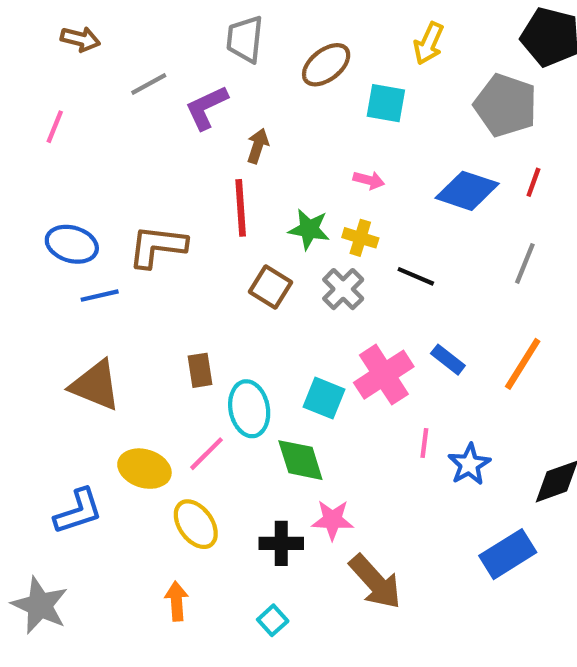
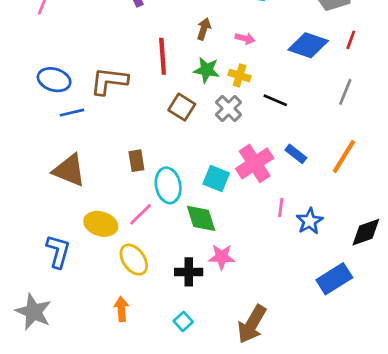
brown arrow: (258, 146) -> (204, 29), moved
blue L-shape: (78, 511) -> (58, 251), turned -56
brown arrow: (375, 582) -> (252, 324), moved, turned 72

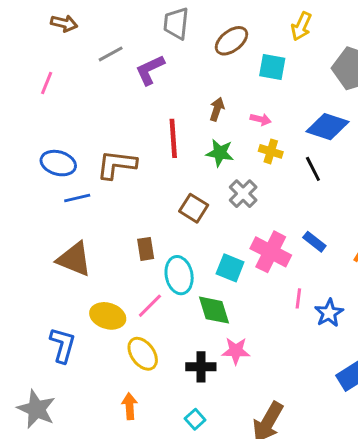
yellow cross: (240, 76) -> (271, 151), moved
black line: (275, 100) -> (313, 169), moved, turned 40
brown square: (182, 107) -> (194, 208), moved
pink cross: (255, 163) -> (271, 252), turned -30

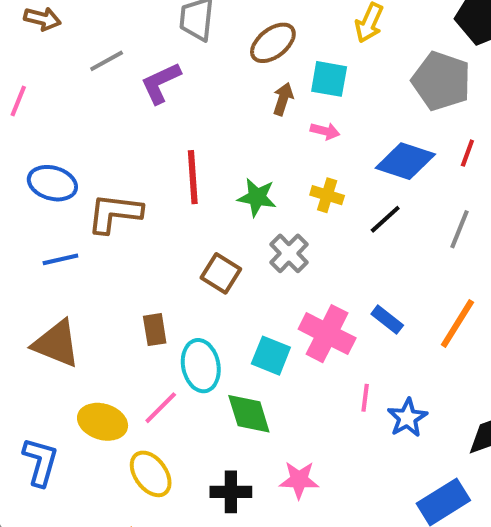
brown arrow: (217, 109) -> (283, 99), moved
pink arrow: (261, 119) -> (325, 131), moved
blue ellipse: (58, 163) -> (52, 183), moved
black line: (313, 169) -> (385, 219), turned 75
pink star: (236, 351) -> (299, 480), moved

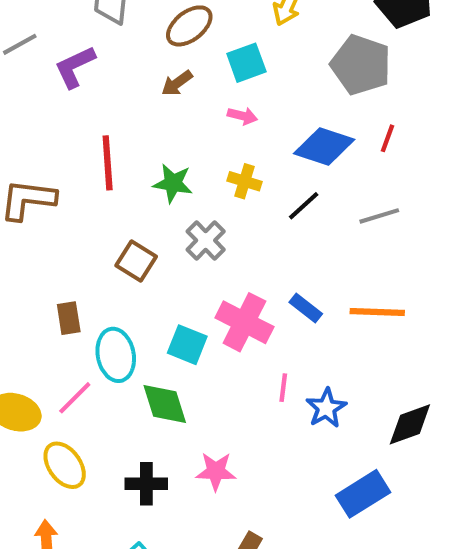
cyan square: (329, 79) -> (246, 63), turned -30
brown arrow: (283, 99) -> (177, 83), moved, turned -144
gray line: (459, 229) -> (379, 216), turned 51
orange line: (457, 324) -> (377, 312), turned 60

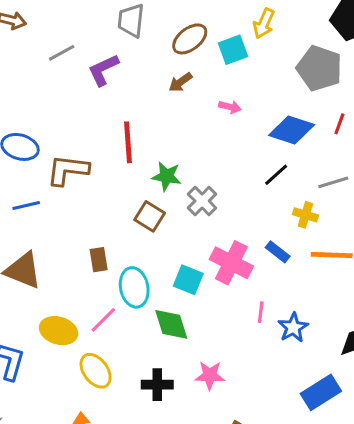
cyan square: (246, 63) -> (233, 50), moved
yellow cross: (244, 181) -> (305, 215), moved
green star: (173, 183) -> (167, 176), moved

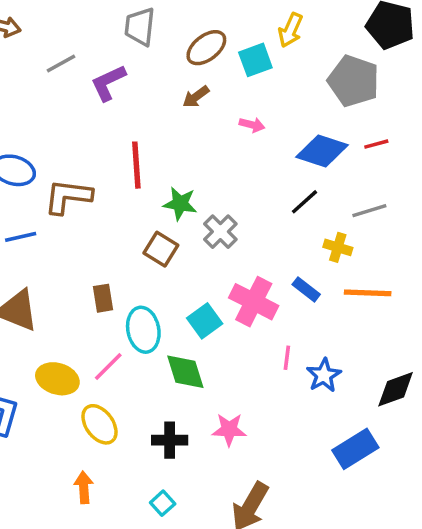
red line: (339, 124) -> (376, 144), turned 55
cyan square: (188, 280) -> (205, 321), turned 32

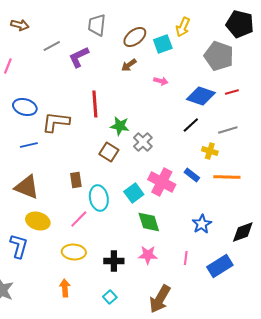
pink line: (287, 358) -> (186, 258), moved
green diamond: (185, 372) -> (149, 222), moved
yellow ellipse: (57, 379) -> (38, 221), moved
yellow ellipse: (100, 424) -> (74, 252), turned -50

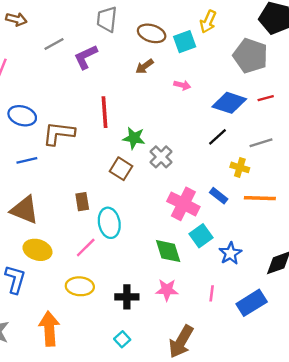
brown ellipse: (135, 37) -> (152, 33), turned 55
cyan square: (134, 193) -> (201, 236), moved
orange arrow: (65, 288) -> (49, 329), moved, size x1.6

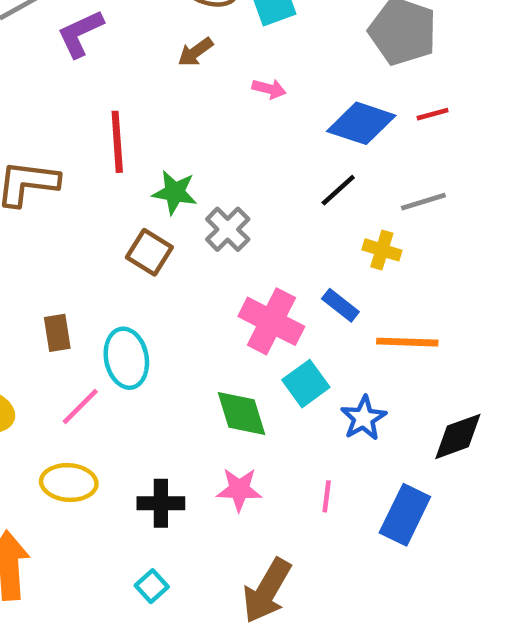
orange line: (260, 198) -> (407, 342), moved
brown rectangle: (82, 202) -> (57, 333), moved
blue rectangle: (252, 303) -> (405, 515), turned -32

